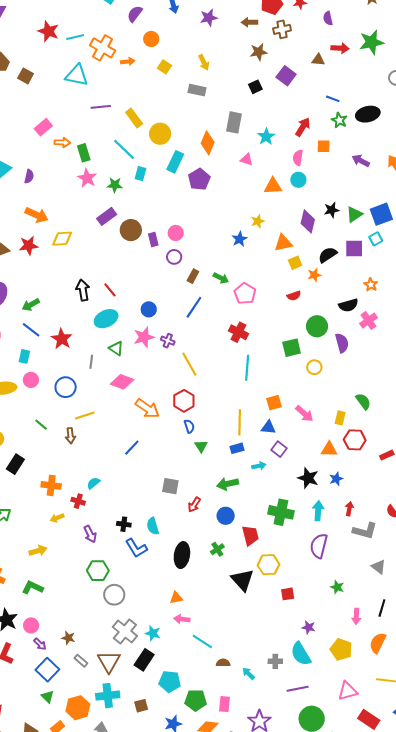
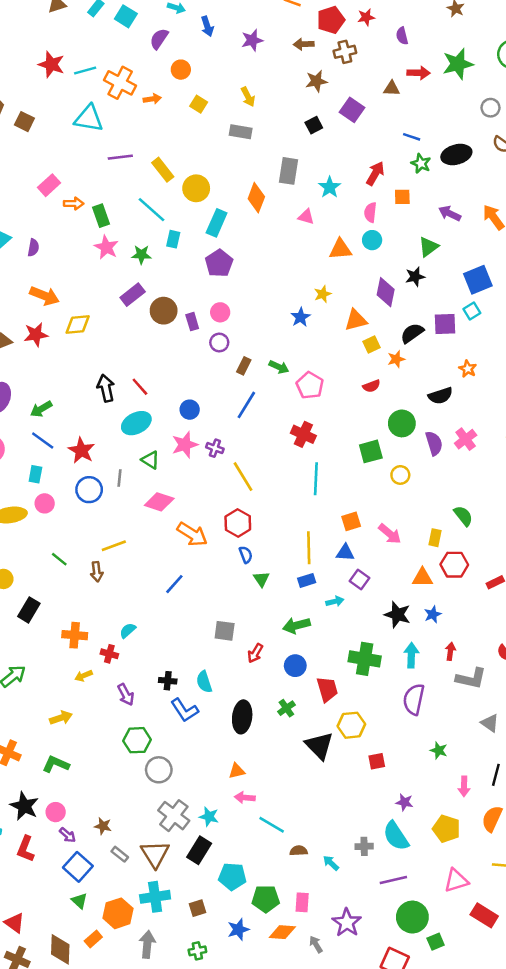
purple pentagon: (199, 179) -> (219, 263), moved
green triangle: (354, 214) -> (428, 247), moved
pink cross: (368, 321) -> (466, 439), moved
blue circle: (66, 387) -> (89, 490), moved

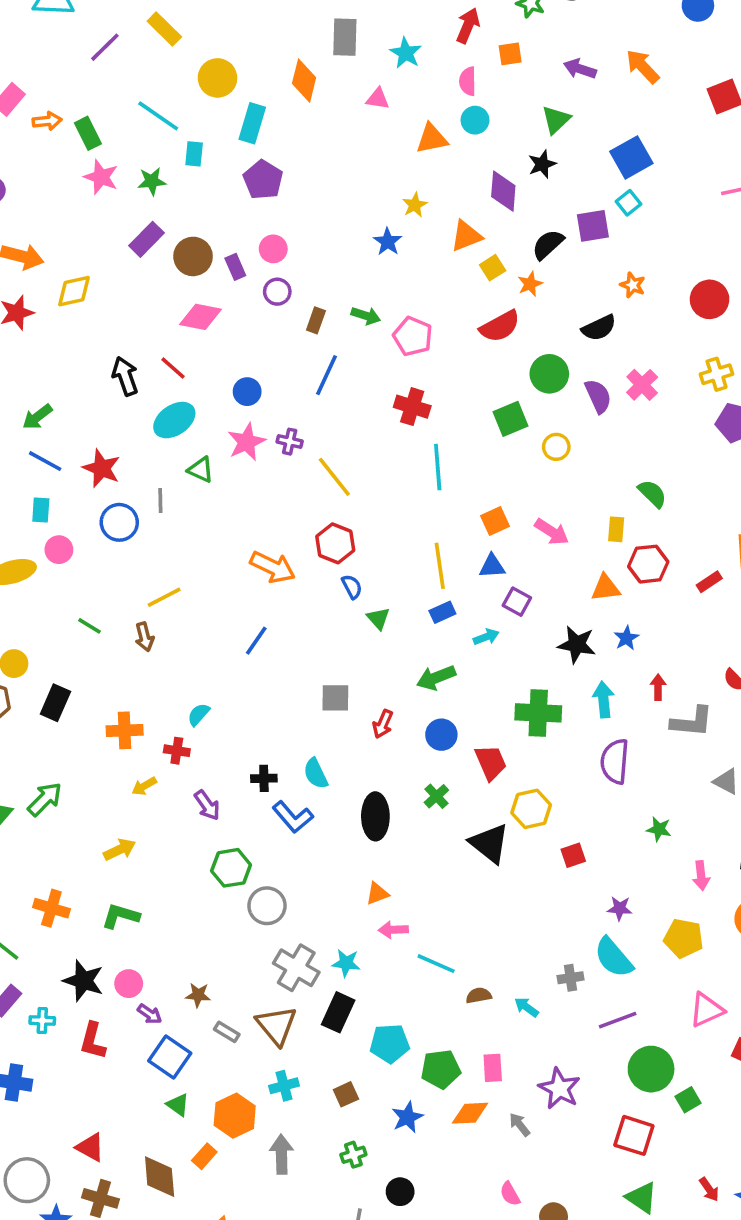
purple line: (120, 157) -> (105, 47), turned -30
yellow rectangle: (163, 170) -> (164, 29), moved
red semicircle: (372, 386) -> (500, 326), size x1.6
pink diamond: (159, 502) -> (201, 317), moved
cyan cross: (155, 897) -> (284, 1086), size x0.7

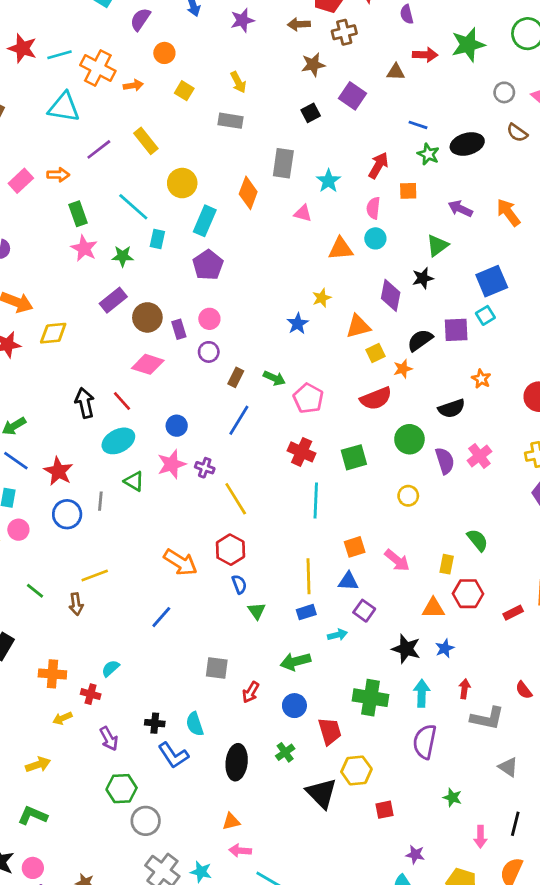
orange arrow: (47, 121) -> (58, 175), moved
green square: (510, 419) -> (354, 457), moved

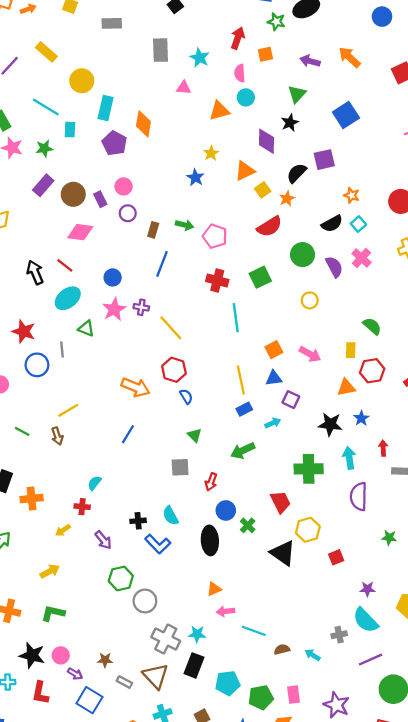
orange diamond: (248, 193) -> (143, 124), moved
cyan square: (485, 315) -> (358, 224), moved
green triangle: (257, 611) -> (195, 435), moved
orange cross: (52, 674) -> (32, 499), moved
blue circle: (294, 706) -> (226, 510), moved

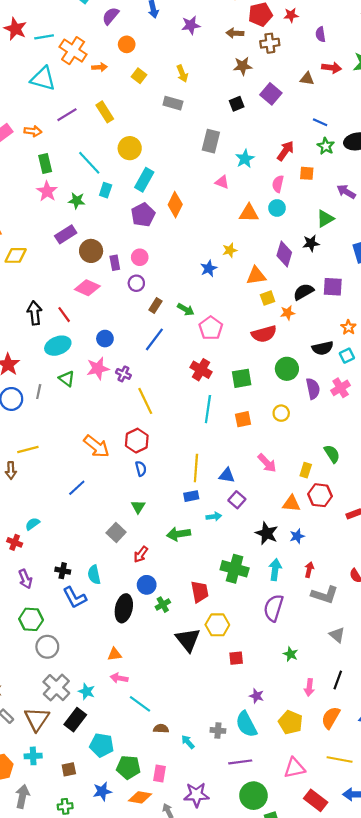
orange square: (274, 350) -> (243, 419), moved
gray square: (180, 467) -> (116, 532), turned 30
purple star: (336, 705) -> (196, 795), turned 30

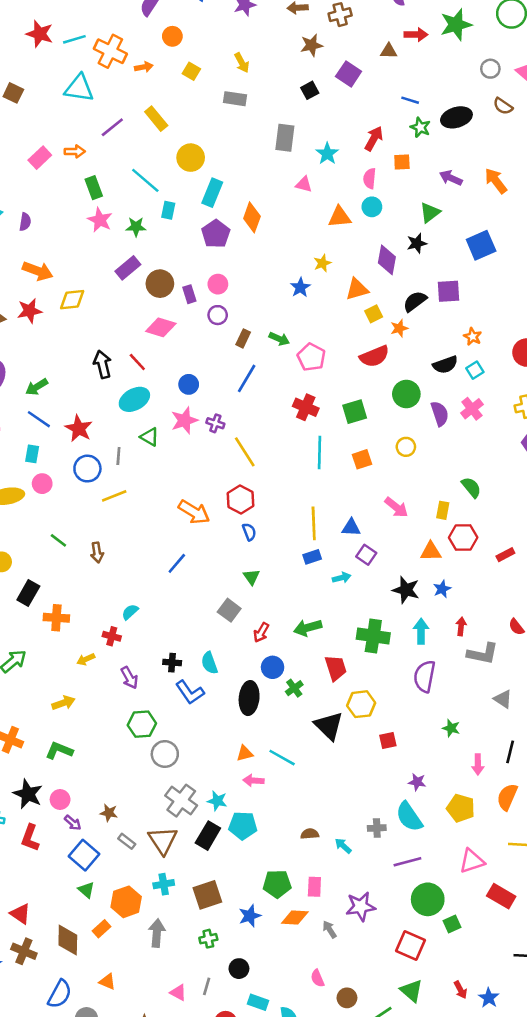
yellow line: (28, 450) -> (114, 496), moved
green arrow: (179, 534) -> (308, 628), moved
cyan line: (140, 704) -> (282, 758), moved
cyan pentagon: (102, 745) -> (243, 826), moved
brown square: (69, 769) -> (207, 895), size x1.6

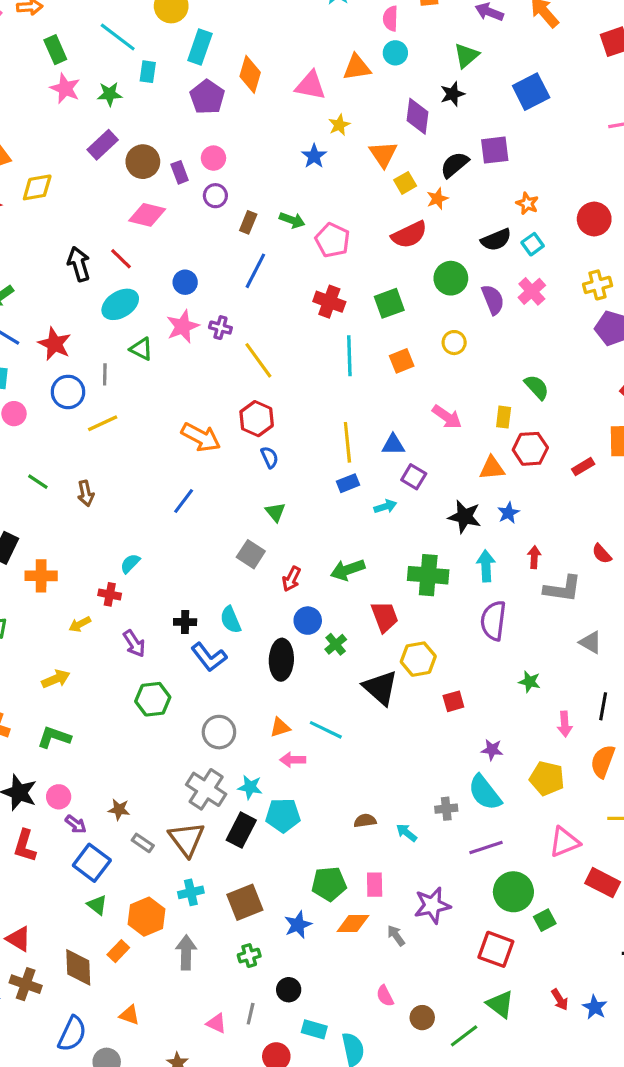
pink triangle: (304, 184) -> (310, 85), moved, size x1.5
orange triangle: (357, 289) -> (383, 154), turned -45
gray circle: (165, 754) -> (219, 732), moved

